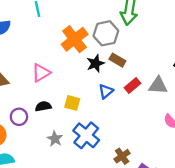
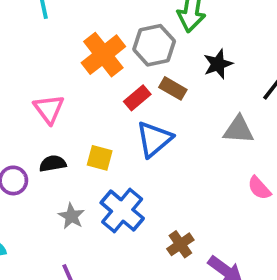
black star: (95, 63) -> (218, 64), moved
pink triangle: (41, 73) -> (49, 109), turned -36
red rectangle: (133, 86) -> (137, 98), moved
blue triangle: (106, 91) -> (154, 139), size x1.5

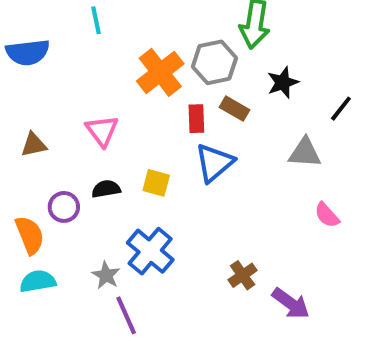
red rectangle: (137, 98) -> (196, 119), turned -52
blue cross: (122, 210) -> (150, 251), moved
gray star: (71, 216) -> (106, 275), moved

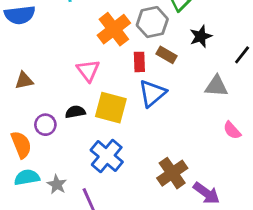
pink triangle: (102, 131) -> (88, 71), moved
yellow square: (156, 183) -> (111, 108), size x1.6
gray star: (106, 275) -> (57, 184), moved
brown cross: (243, 275) -> (172, 173), size x1.5

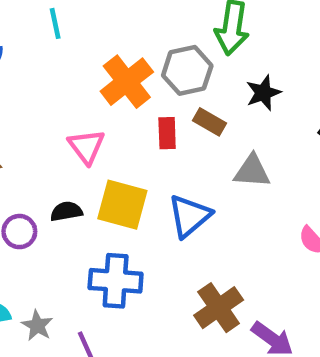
gray triangle: (216, 86) -> (252, 171), moved
blue triangle: (152, 93) -> (189, 216), moved
blue cross: (107, 156) -> (116, 281), turned -36

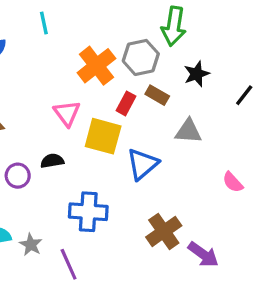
red rectangle: (167, 133) -> (126, 103), turned 30
yellow square: (122, 205) -> (103, 136), moved

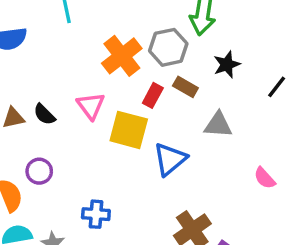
black semicircle: (52, 161) -> (44, 114), moved, turned -125
blue cross: (88, 212) -> (96, 214), moved, size x0.7

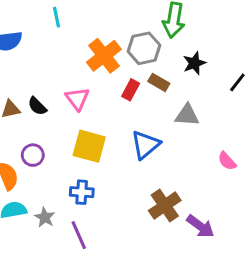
yellow square: (129, 130) -> (89, 146), moved

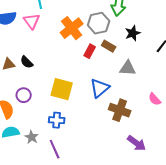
pink triangle: (77, 99) -> (32, 21), moved
brown cross: (165, 205) -> (120, 110), moved, turned -35

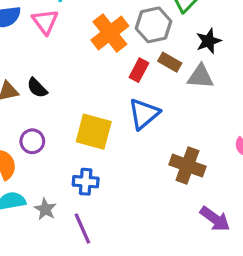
gray triangle: (128, 68) -> (200, 77), moved
blue triangle: (100, 88) -> (144, 114), moved

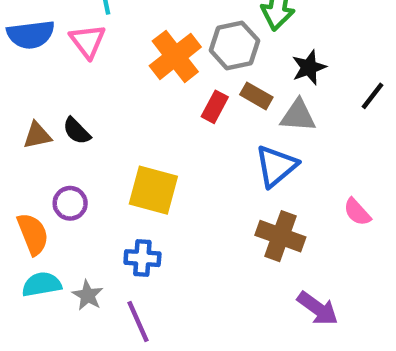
blue triangle: (144, 114) -> (276, 166), moved

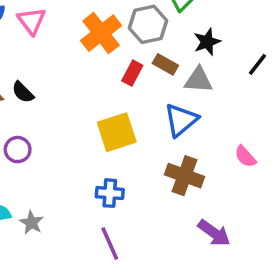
yellow square: (153, 190) -> (117, 132), moved, turned -33
blue cross: (142, 258) -> (110, 193), moved
purple line: (138, 322) -> (110, 243), moved

